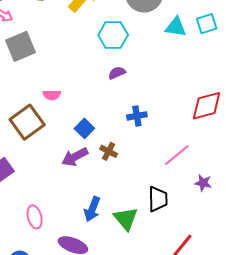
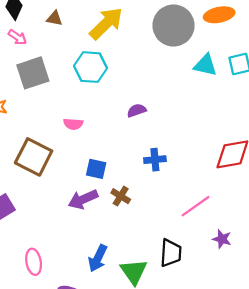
cyan hexagon: (113, 35) -> (90, 67), moved
pink semicircle: (52, 95) -> (73, 124), moved
brown square: (27, 122) -> (34, 157), turned -32
blue square: (84, 128) -> (96, 169), turned -36

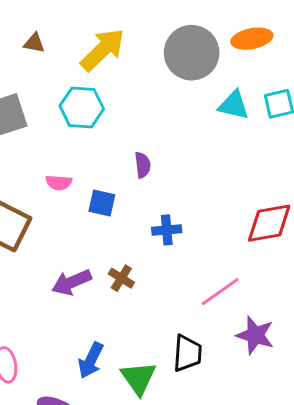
purple semicircle: (137, 110) -> (143, 165), turned 102
blue square: (96, 169) -> (102, 203), moved
purple star: (222, 239) -> (255, 335), size x1.5

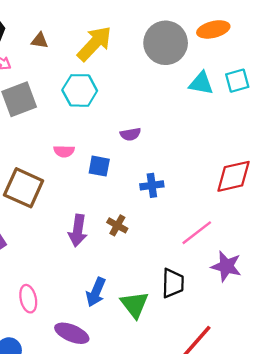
purple semicircle: (143, 165) -> (130, 134), turned 90
purple arrow: (72, 282) -> (78, 230), turned -56

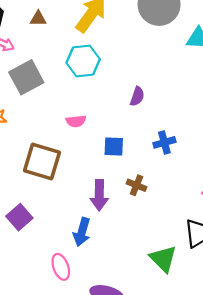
purple semicircle: (130, 134) -> (137, 96), turned -54
blue square: (99, 166) -> (114, 146), moved
blue arrow: (96, 292) -> (82, 232), moved

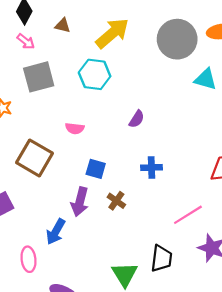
blue square: (114, 146) -> (96, 169), moved

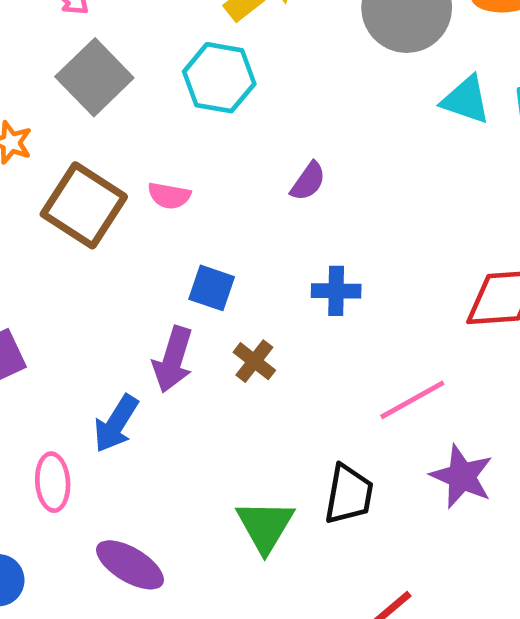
gray square: (39, 77) -> (94, 77), turned -32
brown square: (35, 158) -> (84, 205), moved

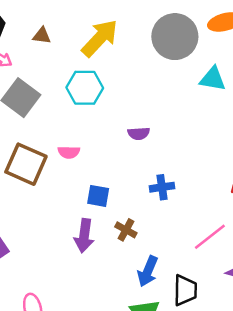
purple semicircle: (308, 181) -> (139, 133), turned 60
blue arrow: (116, 424) -> (148, 271), moved

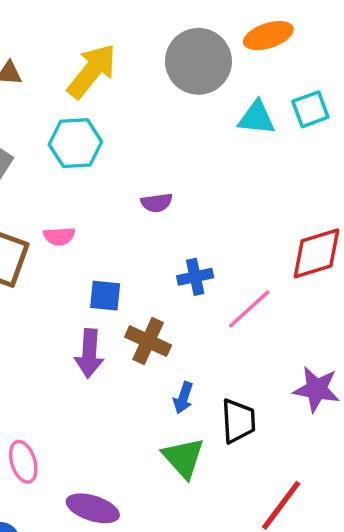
brown cross: (126, 230) -> (148, 341), size x1.4
pink line: (210, 237) -> (249, 309), moved
blue arrow: (148, 271) -> (183, 398), size x0.7

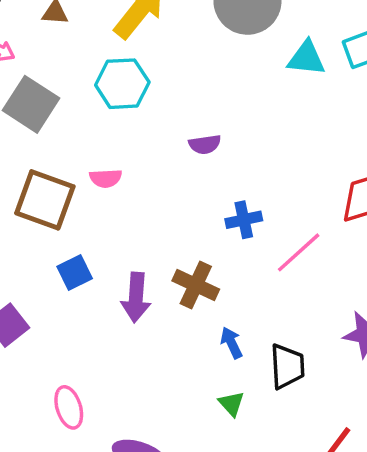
blue square: (105, 296) -> (75, 272), moved, turned -32
blue arrow: (183, 398) -> (231, 343), turned 136
green triangle: (183, 458) -> (231, 404), size x0.6

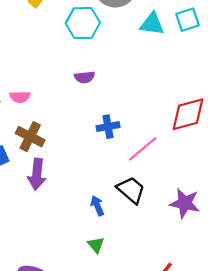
cyan hexagon: (122, 84) -> (83, 23), moved
brown cross: (196, 285) -> (30, 137), moved
black trapezoid: (287, 366) -> (131, 190), moved, turned -48

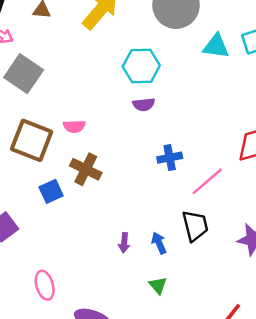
cyan hexagon: (83, 23) -> (141, 66), moved
purple arrow: (37, 174) -> (124, 243), moved, size x0.6
black trapezoid: (131, 190) -> (195, 226), turned 36

